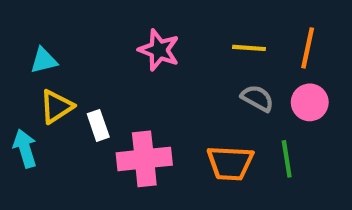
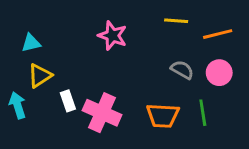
yellow line: (249, 48) -> (176, 21), moved
orange line: (308, 48) -> (218, 34), turned 64
white rectangle: (98, 125) -> (68, 101), moved
pink cross: (144, 159) -> (102, 113), turned 30

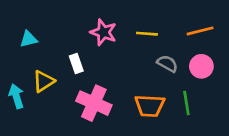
yellow line: (176, 21) -> (147, 34), moved
yellow triangle: (40, 76) -> (44, 81), moved
white rectangle: (68, 101) -> (76, 64), moved

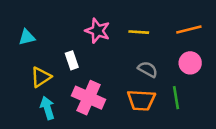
gray semicircle: (167, 64) -> (148, 69), moved
cyan arrow: (16, 96) -> (47, 108), moved

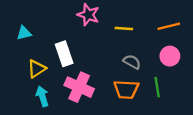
pink star: (98, 31) -> (88, 15), moved
white rectangle: (72, 60) -> (64, 54), size x1.5

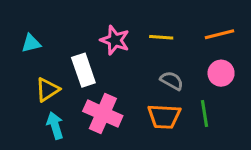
pink star: (88, 15) -> (115, 40), moved

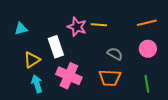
yellow line: (161, 37) -> (99, 25), moved
green line: (205, 114) -> (147, 84), moved

